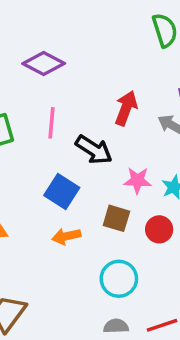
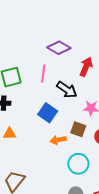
purple diamond: (44, 63) -> (59, 48), moved
orange arrow: (66, 236) -> (58, 140), moved

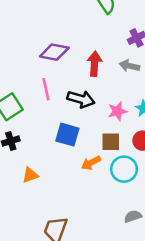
cyan circle: (78, 164) -> (124, 169), moved

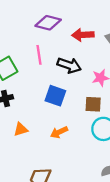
red arrow: (95, 64) -> (83, 35), turned -100
orange arrow: (91, 163) -> (59, 132), moved

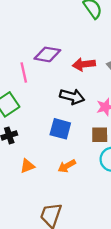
pink line: (39, 55) -> (24, 72), moved

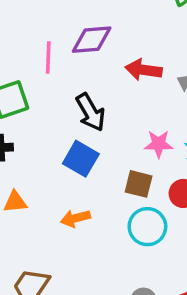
purple diamond: (47, 54) -> (92, 40), turned -30
black arrow: (72, 97) -> (91, 112), moved, turned 30

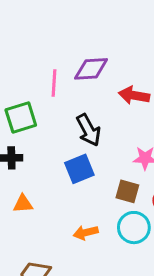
blue square: (81, 159) -> (79, 169), turned 36
orange arrow: (75, 218) -> (86, 233), moved

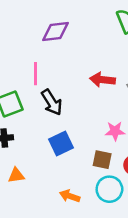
purple diamond: (91, 69) -> (55, 31), moved
black arrow: (88, 130) -> (52, 102), moved
orange arrow: (86, 233) -> (70, 196), turned 36

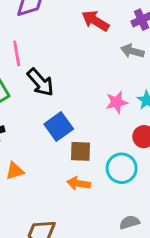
red arrow: (102, 80) -> (95, 21), moved, turned 35
brown square: (102, 160) -> (81, 151), moved

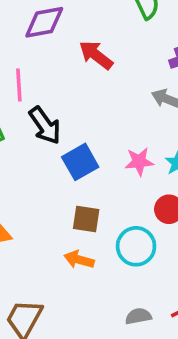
red arrow: (95, 21) -> (96, 55), moved
blue square: (59, 127) -> (80, 162), moved

